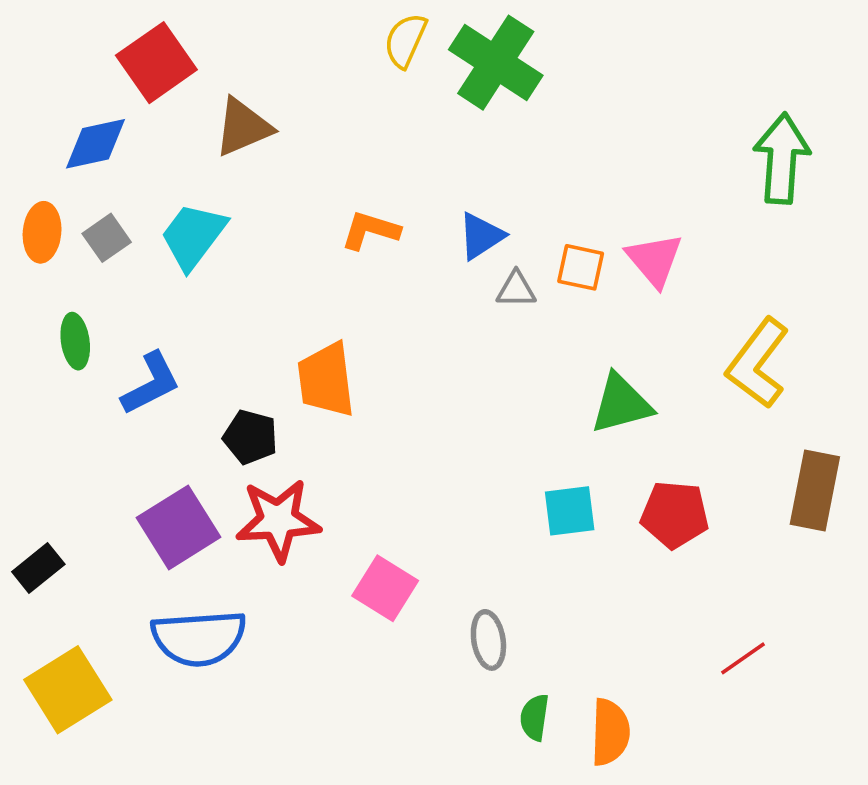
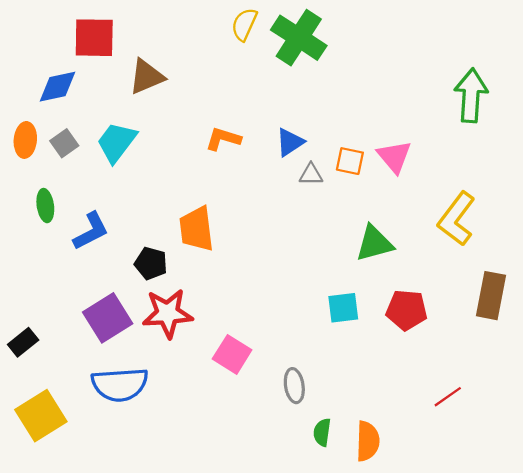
red square: (156, 63) -> (94, 38), turned 36

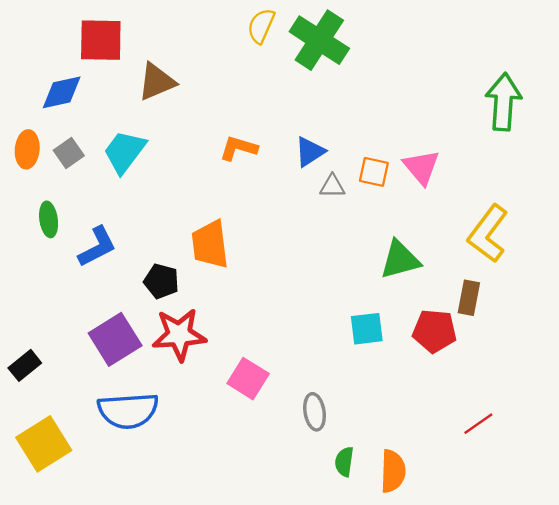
brown rectangle: (491, 296) -> (469, 298), moved, size x0.7

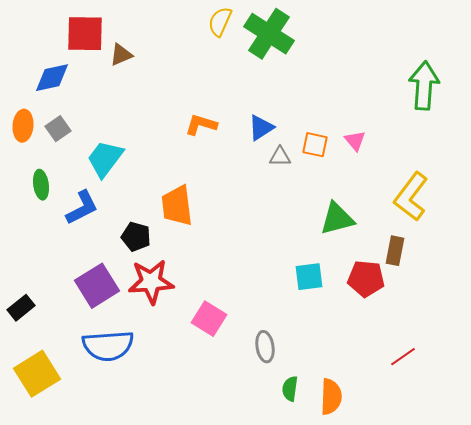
brown triangle: (157, 82) -> (121, 55), moved, size x0.7
cyan trapezoid: (125, 152) -> (105, 159), moved
pink triangle: (421, 167) -> (355, 141), size x0.7

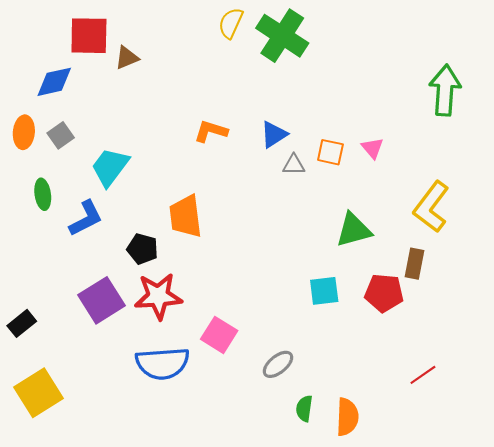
blue semicircle: (108, 346) -> (162, 363), moved
gray ellipse: (265, 347) -> (278, 364), turned 60

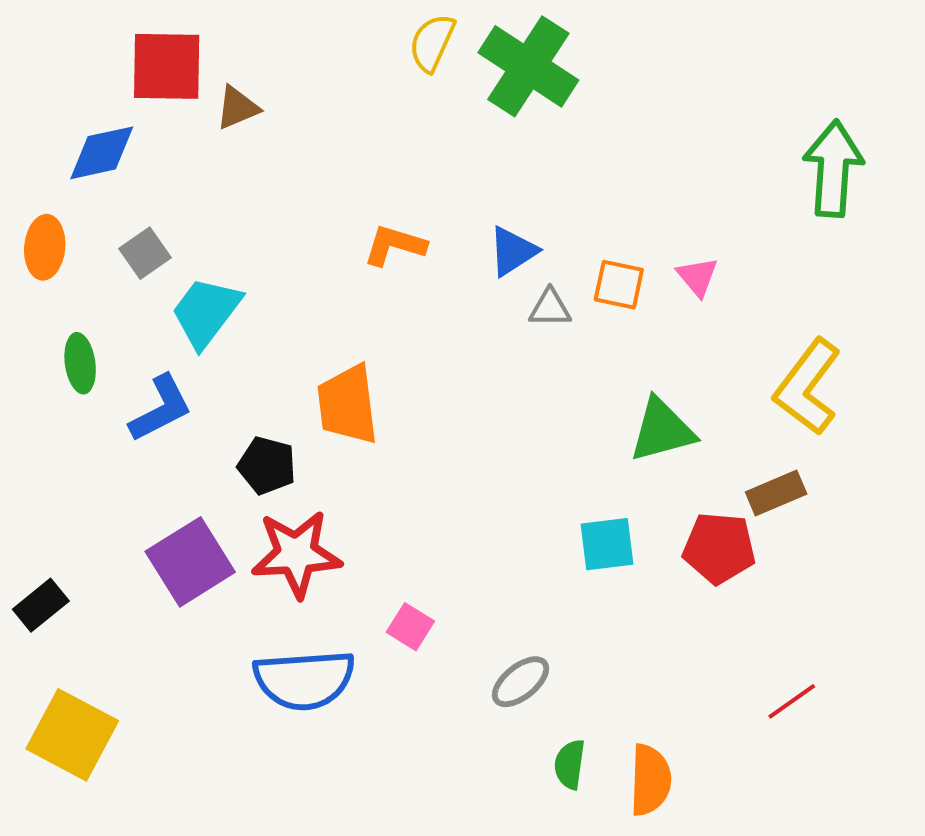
gray square: (61, 135) -> (145, 253), moved
brown rectangle: (415, 264) -> (776, 493), turned 56
pink square: (219, 335) -> (410, 627), size x0.7
yellow square: (39, 393) -> (72, 735), turned -30

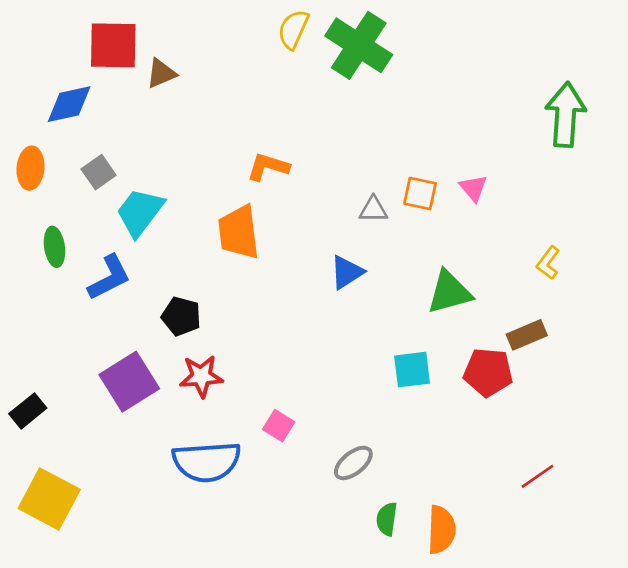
blue triangle: (513, 251) -> (347, 272), moved
yellow L-shape: (808, 387) -> (548, 263), size x0.5
orange trapezoid: (347, 405) -> (239, 232), moved
red star: (296, 554) -> (201, 376), size x0.7

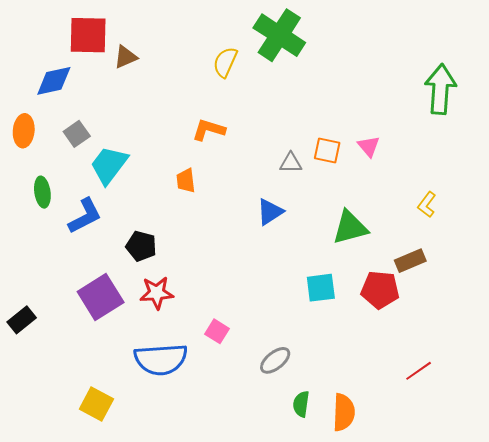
yellow semicircle: (293, 29) -> (225, 62), moved
orange trapezoid: (239, 232) -> (186, 181), size x0.6
yellow square: (49, 499) -> (96, 404), moved, size x0.7

